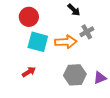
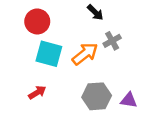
orange arrow: (66, 42) -> (85, 54), turned -35
purple triangle: (100, 78) -> (129, 100), turned 32

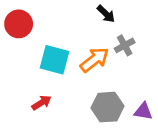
red circle: (37, 21) -> (19, 24), moved

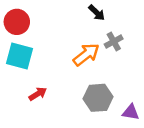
cyan square: (54, 60) -> (19, 56), moved
purple triangle: (143, 111) -> (131, 112), moved

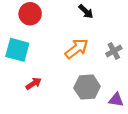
red circle: (17, 22) -> (30, 14), moved
gray cross: (114, 42) -> (114, 51), moved

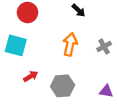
orange arrow: (77, 49) -> (70, 44), turned -40
gray hexagon: (87, 87) -> (63, 86), moved

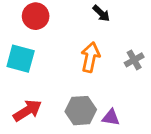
red arrow: (31, 76) -> (27, 111), moved, size x1.5
purple triangle: (106, 91) -> (111, 117), moved

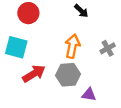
red arrow: (27, 111) -> (34, 74), moved
gray hexagon: (81, 111) -> (68, 75), moved

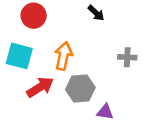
orange arrow: (72, 46) -> (63, 56), moved
gray cross: (108, 48) -> (127, 57), turned 32

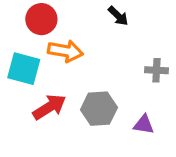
orange arrow: (63, 56) -> (65, 51), moved, turned 88
purple triangle: (105, 112) -> (144, 125), moved

